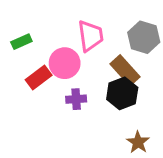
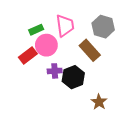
green rectangle: (21, 42) -> (36, 30), moved
black hexagon: (122, 93) -> (73, 77), moved

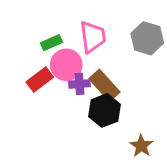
brown rectangle: (90, 50) -> (104, 85), moved
purple cross: (55, 71) -> (79, 84), moved

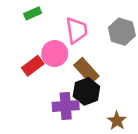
green rectangle: (51, 43) -> (33, 13), moved
purple cross: (79, 84) -> (66, 106), moved, size x1.5

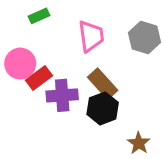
pink circle: (55, 54) -> (20, 64), moved
purple cross: (66, 106) -> (62, 95), moved

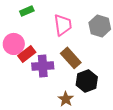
black hexagon: (103, 108) -> (87, 81), moved
brown star: (139, 143) -> (66, 99), moved

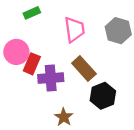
red rectangle: (27, 54) -> (32, 64), turned -30
brown star: (66, 99) -> (64, 117), moved

